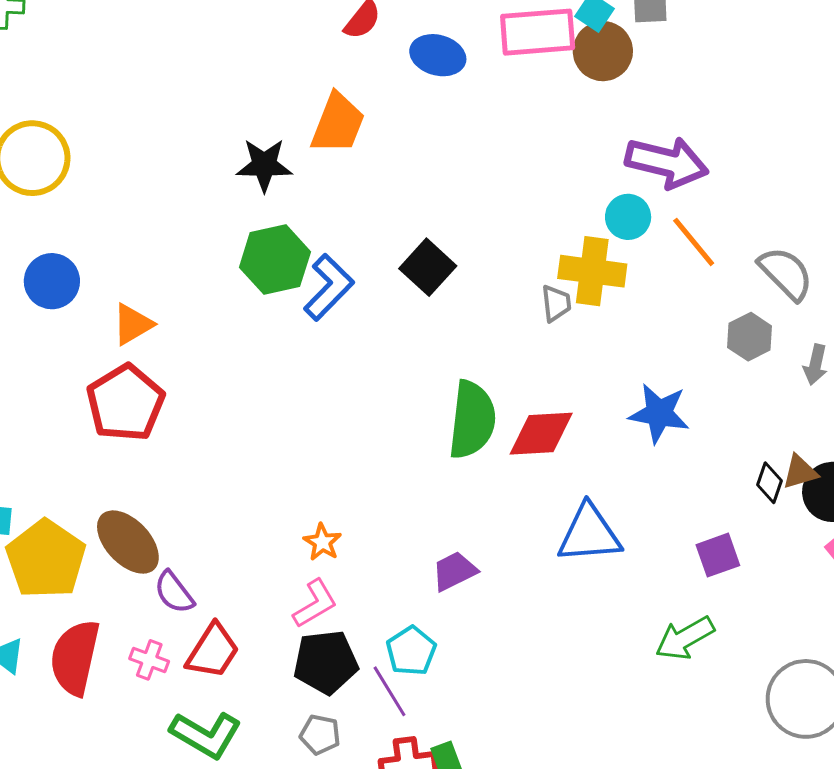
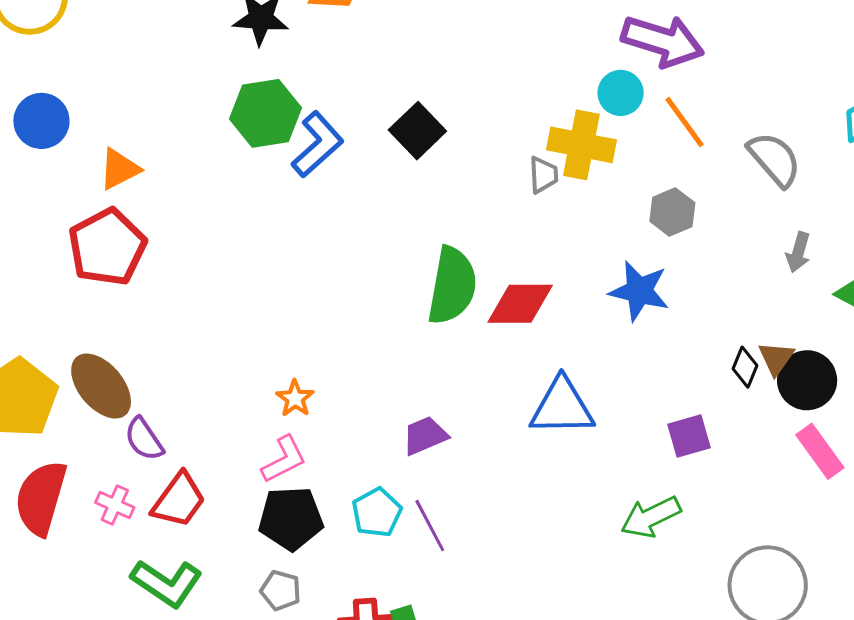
gray hexagon: (750, 337) -> (672, 212), moved
brown triangle: (800, 472) -> (776, 358), turned -42
purple line: (390, 691) -> (430, 526), moved

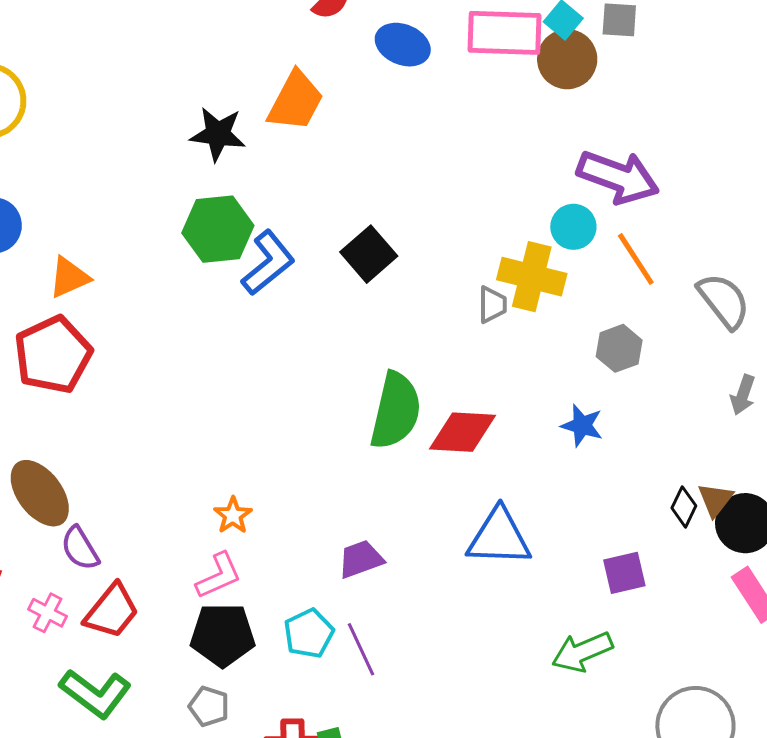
blue star: (639, 291) -> (582, 425), size x0.7

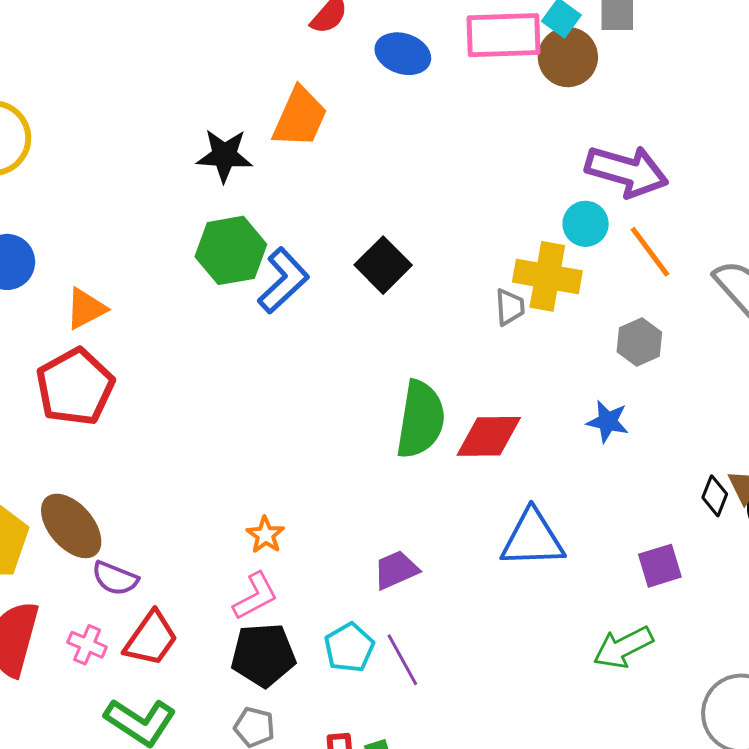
purple semicircle: (80, 548) -> (115, 578), turned -33

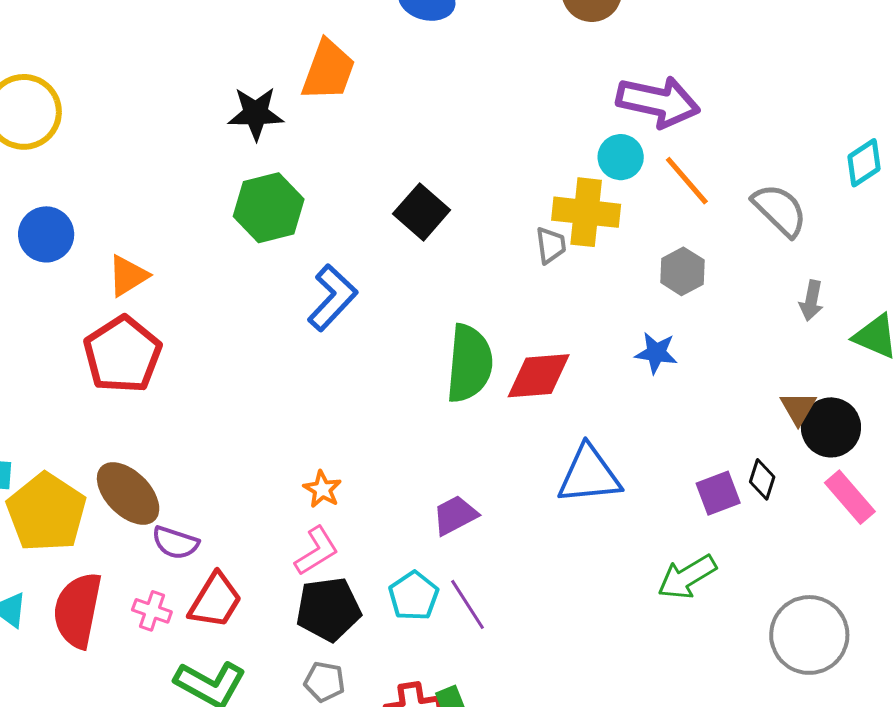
blue L-shape: (283, 281) -> (332, 298), moved
black diamond: (715, 496) -> (762, 479), moved

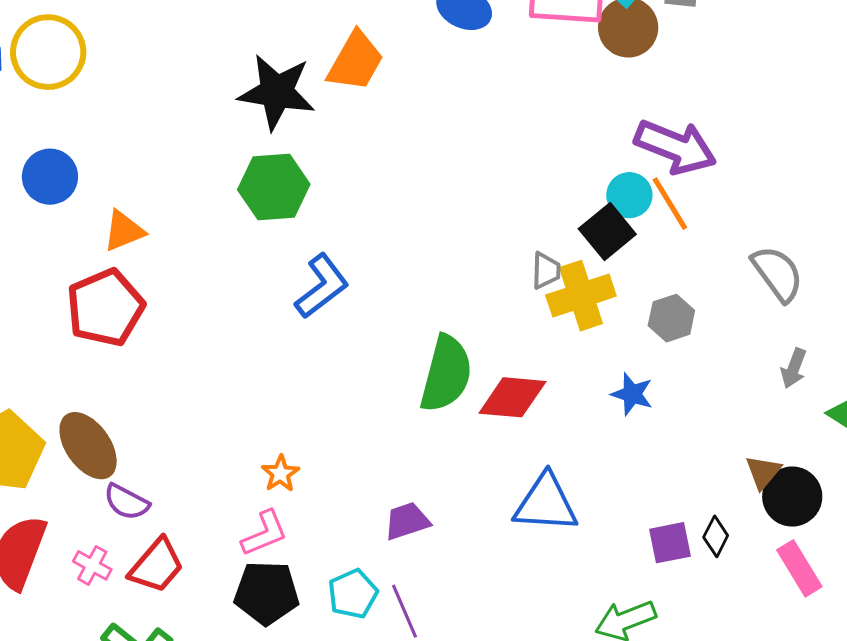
black star: (256, 113) -> (277, 92), size x1.4
orange line: (687, 181) -> (670, 204), moved
black square: (422, 212) -> (607, 231), moved
yellow cross: (586, 212) -> (581, 296), moved, turned -34

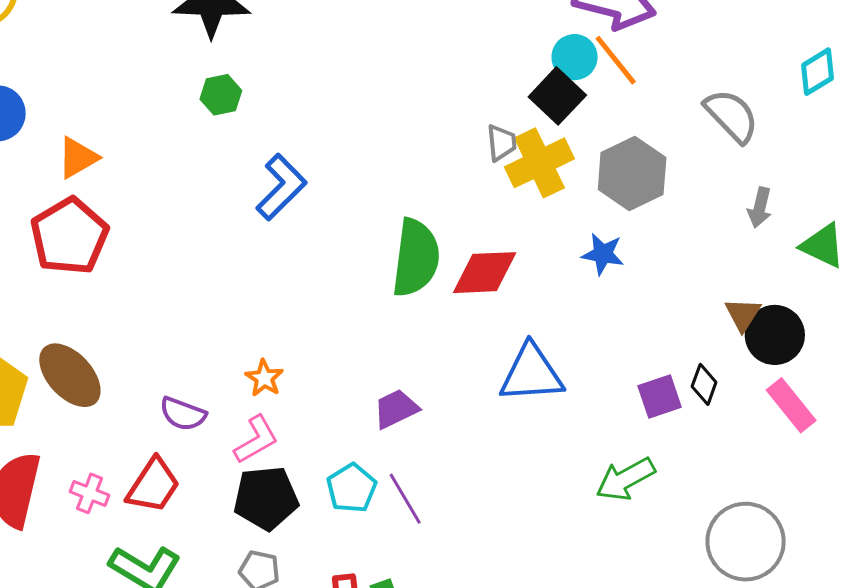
green hexagon: (274, 187) -> (221, 95), size x0.6
gray hexagon: (671, 318) -> (632, 174), size x1.5
purple semicircle: (127, 502) -> (183, 414), moved

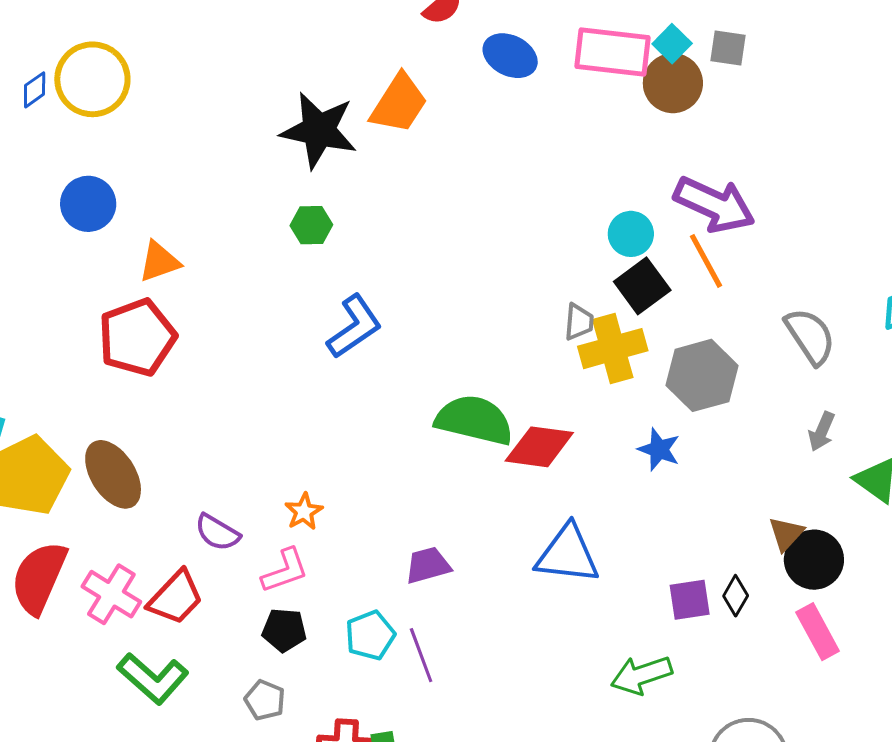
cyan circle: (575, 57) -> (631, 234), moved
green semicircle: (416, 258) -> (474, 420), turned -94
pink cross: (90, 493) -> (111, 594), size x1.5
black pentagon: (266, 498) -> (284, 630), size x0.7

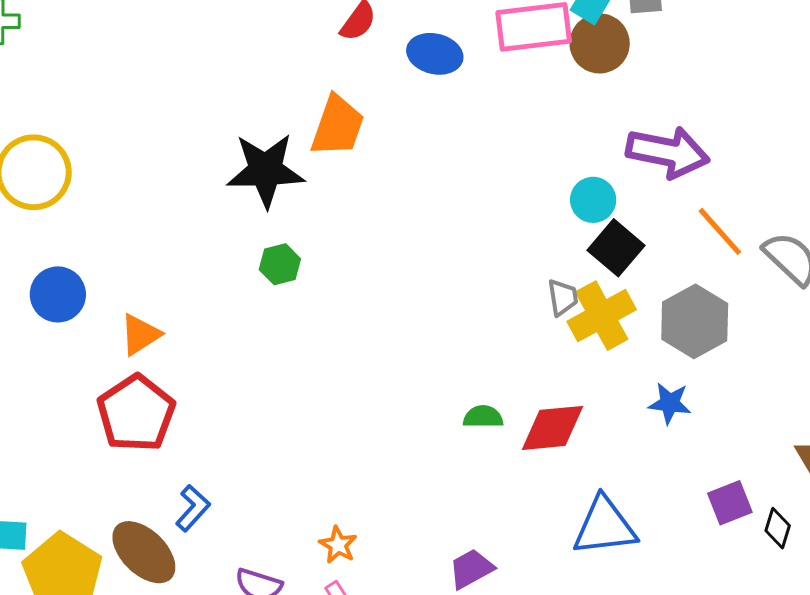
orange line: (706, 261) -> (720, 231), moved
blue L-shape: (354, 327) -> (193, 508), moved, size x0.7
green semicircle: (474, 420) -> (483, 417), size x0.5
purple square: (690, 600) -> (730, 503), moved

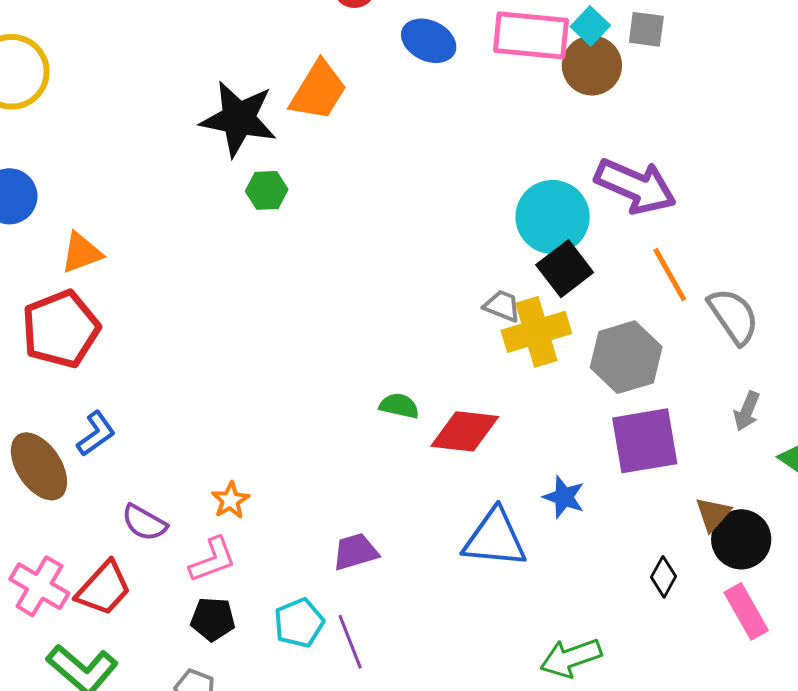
cyan circle: (593, 200) -> (553, 217), size x1.6
green hexagon: (280, 264) -> (267, 190), moved
gray trapezoid: (563, 297) -> (502, 306), turned -72
blue star: (670, 403) -> (564, 497), moved
purple square: (730, 503) -> (645, 441), moved, size x1.6

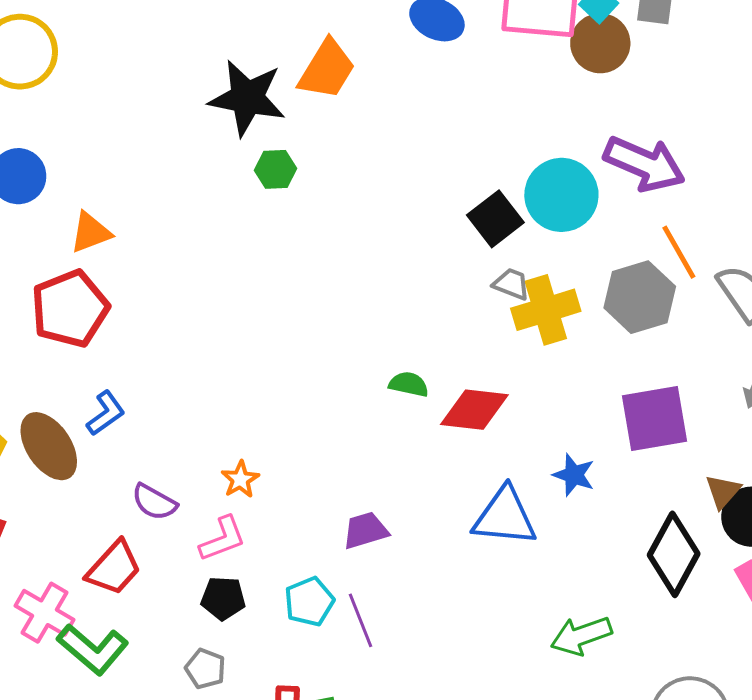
black square: (565, 269) -> (495, 219), moved
gray hexagon: (626, 357) -> (640, 297), moved
black diamond: (663, 577) -> (674, 554), size x2.0
pink cross: (39, 586) -> (44, 613), moved

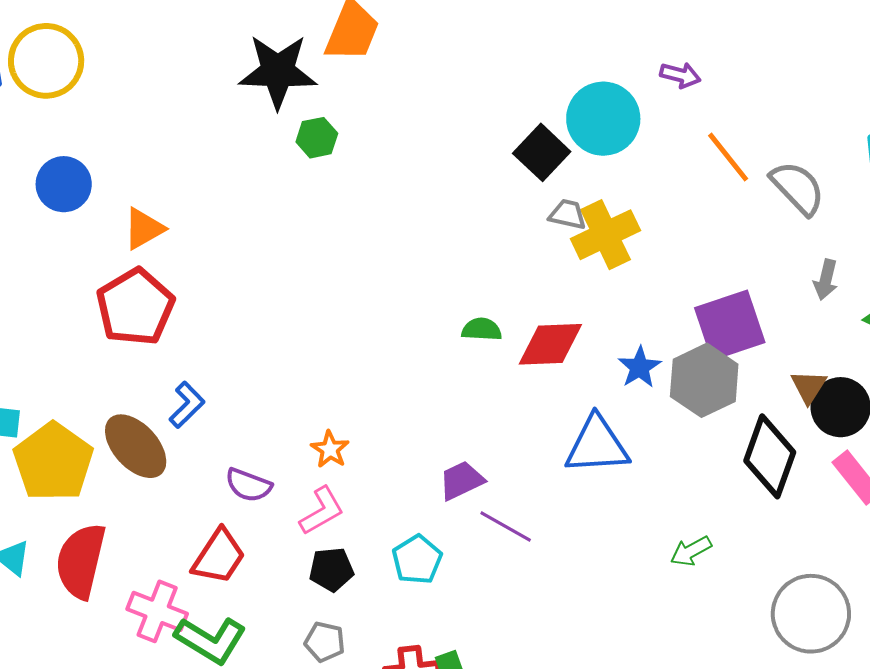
purple arrow: (644, 164) -> (680, 75), size x0.5
gray hexagon: (640, 297) -> (704, 380), moved
blue star: (574, 475) -> (640, 367), moved, turned 30
purple line: (361, 620) -> (506, 526), moved, turned -30
green arrow: (581, 636) -> (691, 551), size x0.7

